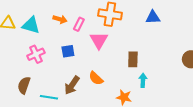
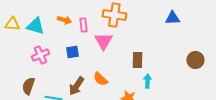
blue triangle: (153, 17) -> (172, 18), moved
pink rectangle: (79, 24) -> (83, 25), turned -32

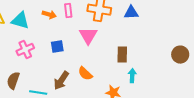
blue triangle: (172, 18) -> (131, 13), moved
pink rectangle: (83, 25) -> (68, 11), moved

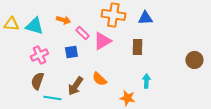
pink rectangle: (68, 11) -> (82, 33), moved, turned -40
pink triangle: (88, 36) -> (102, 41), turned 30
brown rectangle: (122, 55) -> (137, 47), moved
brown semicircle: (13, 81) -> (37, 81), moved

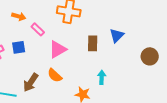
blue triangle: (145, 18) -> (117, 35), moved, turned -42
pink triangle: (102, 41) -> (58, 49), moved
blue square: (71, 52) -> (19, 47), moved

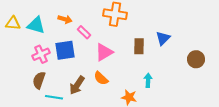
blue square: (19, 47) -> (65, 50), size x1.5

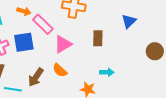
pink rectangle: (84, 32) -> (43, 24), size x1.5
blue triangle: (163, 38) -> (129, 21), moved
cyan arrow: (148, 80) -> (107, 72), turned 88

